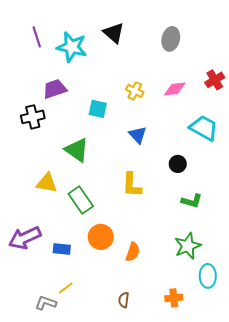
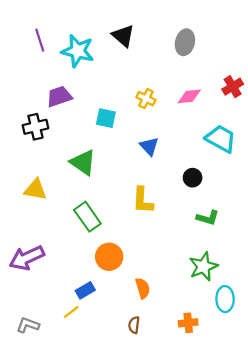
yellow triangle: (47, 183) -> (35, 190), moved
blue rectangle: (62, 249) -> (85, 290), moved, turned -36
orange semicircle: (133, 252) -> (143, 288), moved, turned -36
gray L-shape: (46, 303) -> (28, 325), moved

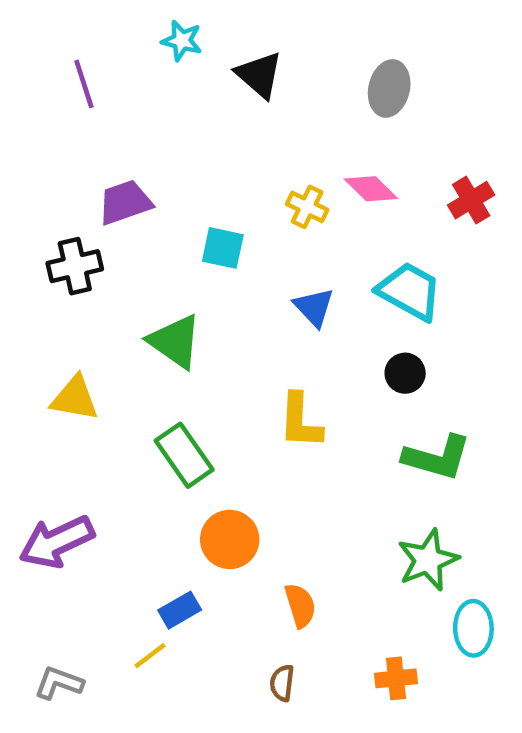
cyan star: (78, 51) -> (182, 41), moved, size x0.6
red cross: (233, 87) -> (471, 200), moved
pink diamond: (189, 96) -> (371, 189), moved, turned 50
cyan trapezoid: (221, 139) -> (410, 291), moved
green L-shape: (208, 218) -> (437, 457), size x1.4

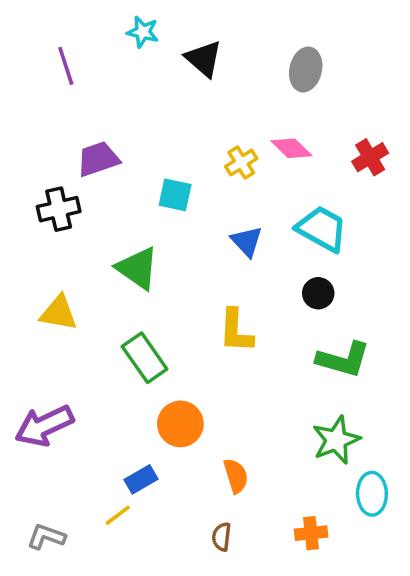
yellow cross: (307, 207) -> (241, 163), turned 32

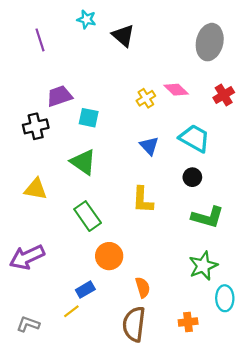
gray ellipse: (306, 69) -> (210, 42), moved, size x1.4
cyan square: (175, 195) -> (89, 118), moved
brown semicircle: (222, 537) -> (134, 324), size x2.0

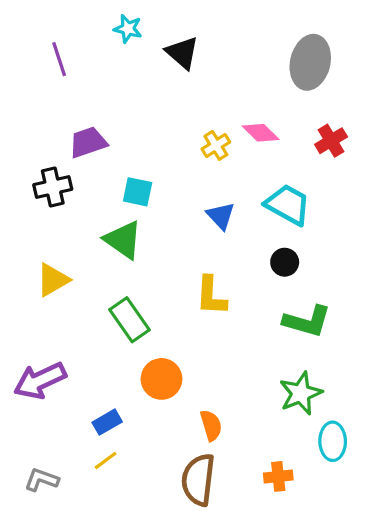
cyan square: (89, 118) -> (138, 192), moved
yellow triangle: (36, 189) -> (53, 280), turned -40
blue rectangle: (85, 290) -> (107, 422), moved

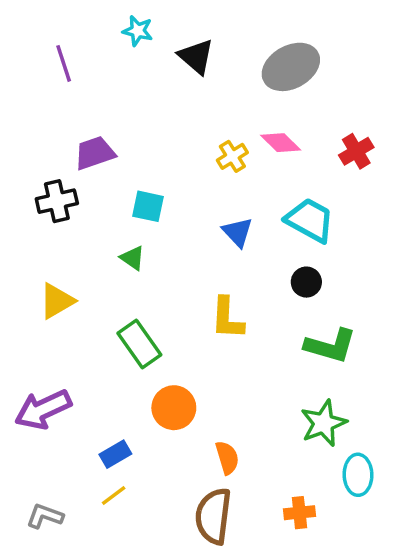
gray ellipse: (310, 62) -> (291, 67), moved, turned 48
green triangle: (123, 240) -> (133, 258), size x0.6

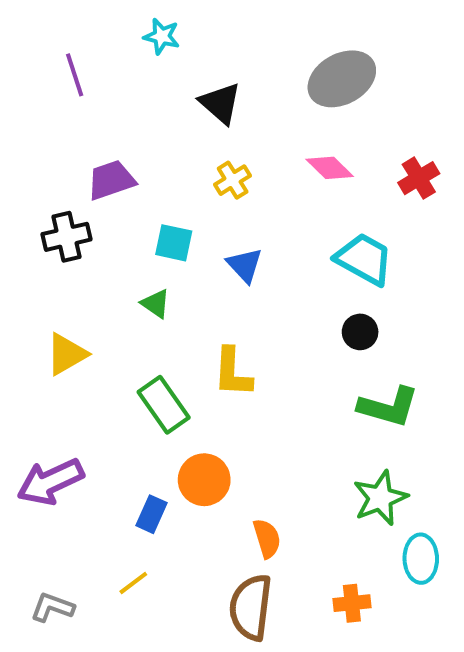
black triangle: (196, 57) -> (220, 103), moved
yellow cross: (232, 156) -> (233, 180), moved
blue triangle: (238, 232) -> (245, 265), moved
yellow L-shape: (227, 318) -> (233, 372), moved
blue rectangle: (115, 454) -> (152, 514), moved, turned -36

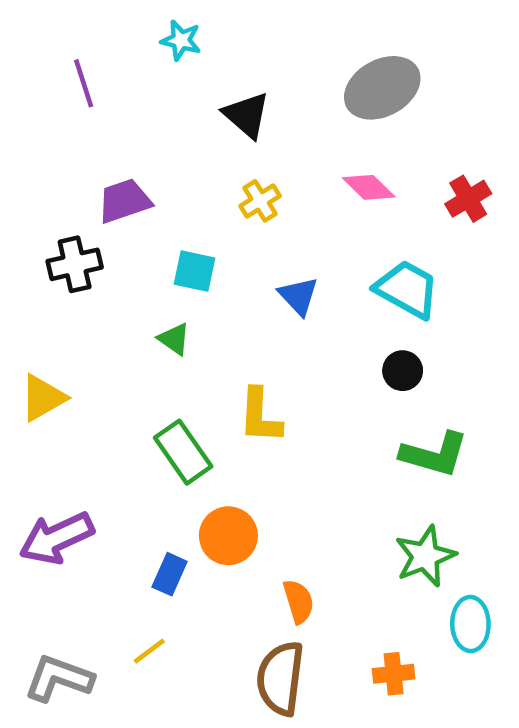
blue triangle: (245, 265) -> (299, 296), moved
yellow triangle: (66, 354) -> (43, 398), moved
gray L-shape: (52, 607) -> (59, 678), size x1.4

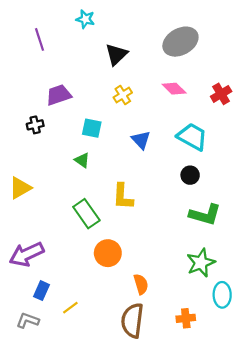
black triangle: (246, 115) -> (116, 54), turned 35
black cross: (75, 264) -> (35, 125), size x0.7
blue rectangle: (170, 574) -> (42, 291), moved
gray L-shape: (59, 678) -> (28, 320), size x0.7

